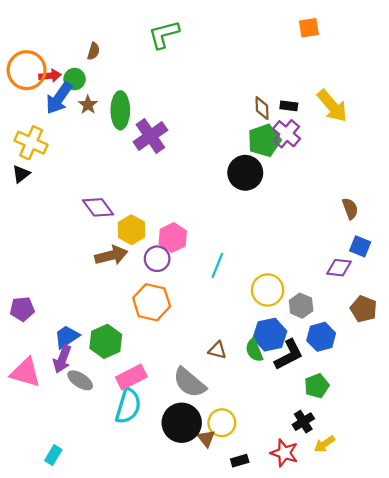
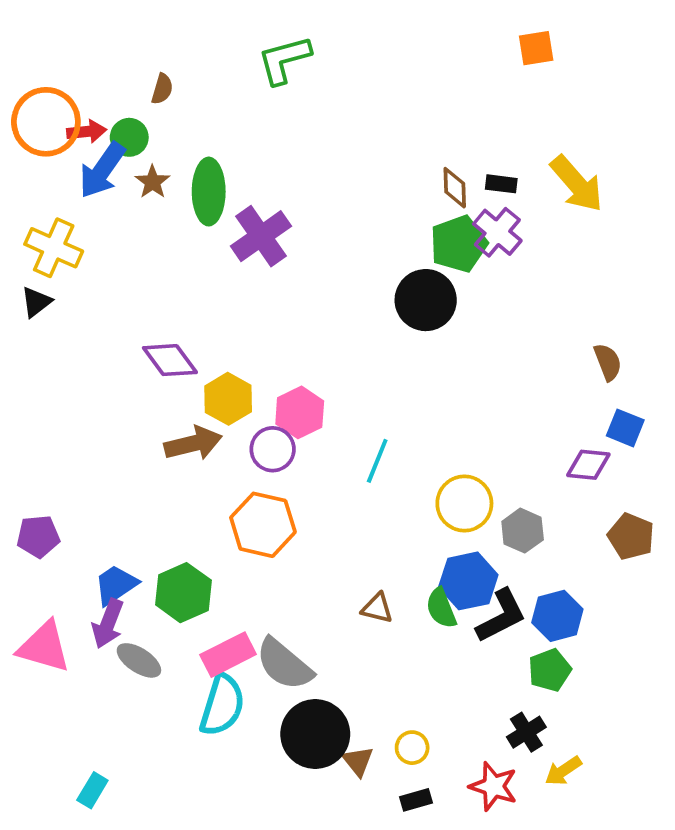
blue hexagon: (321, 337) -> (557, 616), moved
gray semicircle: (189, 383) -> (284, 664), moved
yellow circle: (222, 423) -> (412, 748), moved, size x0.7

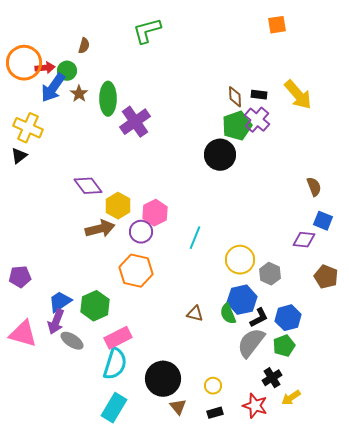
black L-shape: (501, 616) -> (259, 318), size x0.7
gray semicircle: (284, 664) -> (251, 343), moved, turned 88
brown triangle: (358, 761) -> (178, 407), moved
cyan rectangle: (92, 790) -> (114, 408), moved, size x1.6

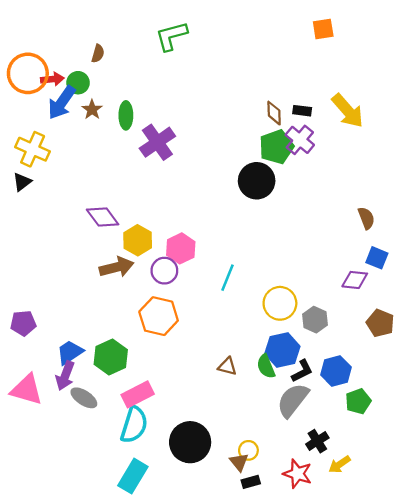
green ellipse: (108, 99) -> (126, 115), size x0.7
green pentagon: (284, 346) -> (358, 401), moved
brown triangle: (178, 407) -> (239, 462), moved

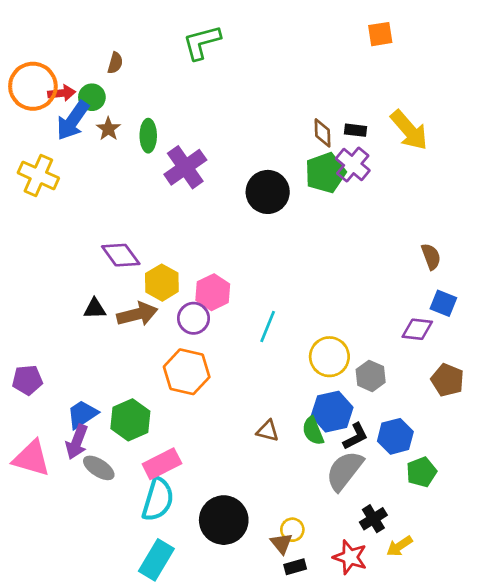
black circle: (257, 181) -> (268, 192), moved
black triangle: (22, 182) -> (95, 309), moved, turned 36

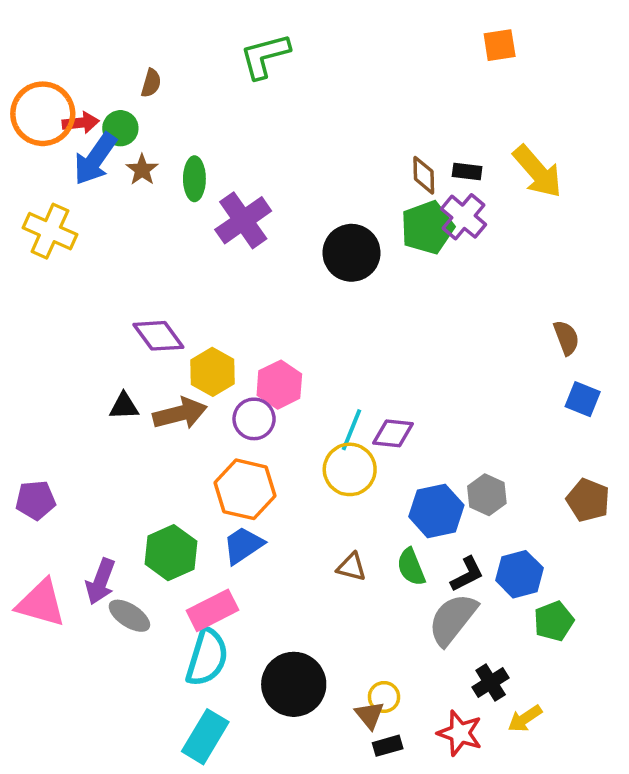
purple diamond: (417, 329) -> (393, 433), moved
yellow circle: (329, 357) -> (350, 469), moved
blue hexagon: (332, 412) -> (436, 511), moved
blue trapezoid: (82, 414) -> (243, 545), moved

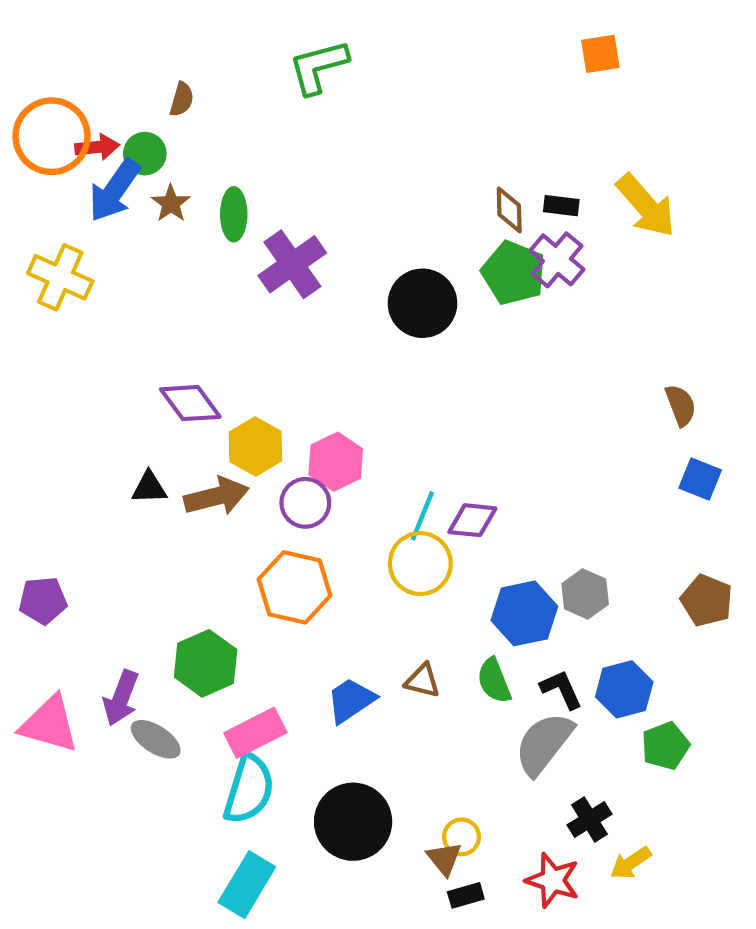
green pentagon: (427, 228) -> (514, 273), turned -30
blue trapezoid: (243, 545) -> (351, 700), moved
black L-shape: (467, 574) -> (561, 689), turned -87

